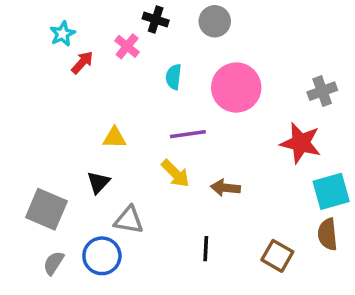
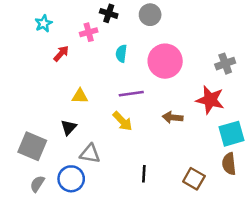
pink cross: (127, 46) -> (89, 32), turned 36
red arrow: (82, 62) -> (61, 54), moved
brown arrow: (225, 188) -> (173, 117), moved

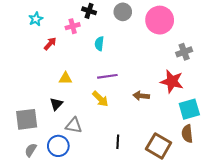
pink circle: (165, 61) -> (160, 20), moved
gray square: (32, 146) -> (27, 119), turned -30
brown square: (194, 179) -> (159, 146), size x1.4

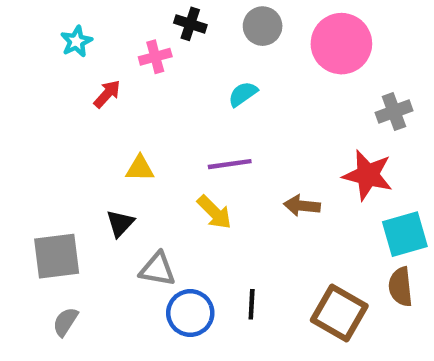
cyan semicircle: (99, 44) -> (243, 94), moved, turned 48
blue circle: (58, 146) -> (190, 313), moved

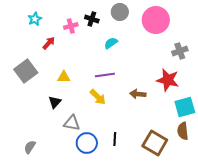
black cross: (190, 24) -> (92, 19), moved
gray square: (57, 256) -> (26, 71), moved, turned -30

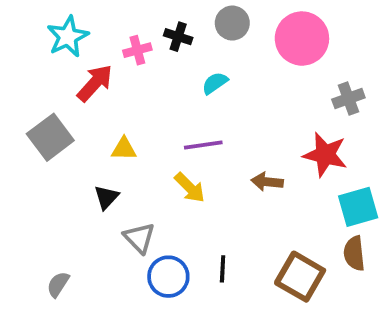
cyan star: (35, 19) -> (68, 37), size x1.5
red arrow: (49, 43) -> (95, 83), size x1.5
gray triangle: (72, 123) -> (139, 238), turned 36

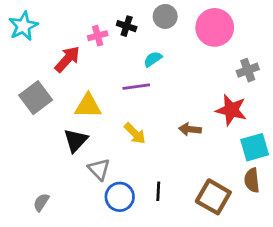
cyan star: (68, 37) -> (23, 26), moved
purple line: (203, 145) -> (136, 87), moved
yellow triangle: (124, 149) -> (88, 106), size x1.5
black triangle: (106, 197) -> (76, 140), size x1.4

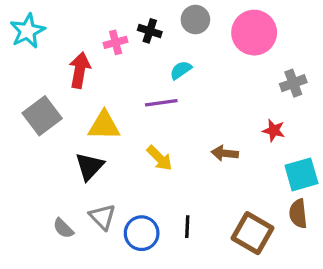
red arrow: (67, 59) -> (80, 70), turned -32
red star: (231, 110) -> (274, 130), size x0.6
gray triangle: (99, 169) -> (102, 217), moved
gray semicircle: (41, 202) -> (63, 228), moved, turned -78

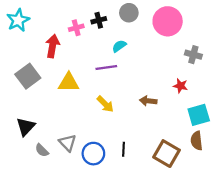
black cross: (150, 31) -> (99, 20), turned -32
gray cross: (293, 83) -> (193, 55), turned 35
black triangle: (89, 166) -> (26, 127), moved

